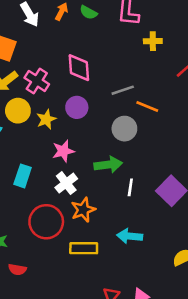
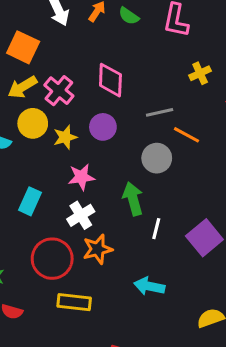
yellow cross: (153, 41) -> (200, 73), moved, turned -30
green arrow: (108, 165) -> (133, 199), turned -104
yellow rectangle: (84, 248) -> (74, 302), moved

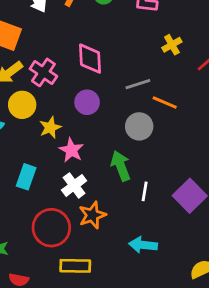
yellow star: (65, 137) -> (50, 128), moved
pink star: (81, 177) -> (71, 150), turned -30

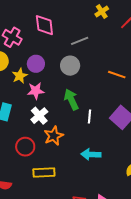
purple circle: (87, 102) -> (36, 64), moved
orange line: (165, 103) -> (117, 75), moved
gray circle: (139, 126) -> (70, 66), moved
pink star: (71, 150) -> (36, 91), turned -30
red circle: (51, 228) -> (25, 147), size x0.7

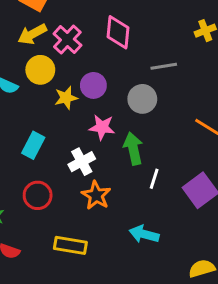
pink star: (36, 91) -> (102, 127), moved
orange star: (54, 136) -> (96, 195), turned -30
red circle: (25, 147) -> (38, 195), moved

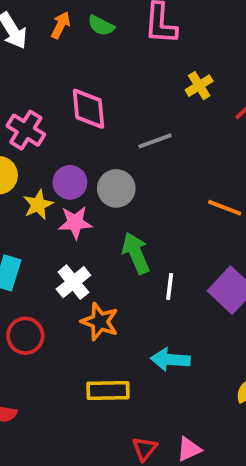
gray circle: (142, 99) -> (116, 188), moved
pink star: (102, 127) -> (75, 223), moved
yellow rectangle: (70, 245) -> (108, 390), moved

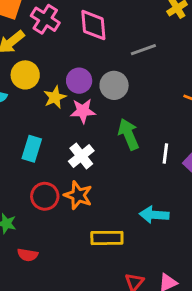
pink cross: (26, 130) -> (45, 19), moved
white line: (170, 286) -> (165, 153), moved
orange star: (100, 322) -> (78, 195), moved

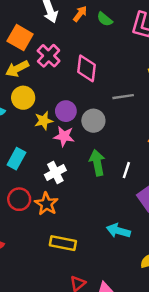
white line: (165, 153) -> (126, 170), moved
cyan arrow: (154, 215) -> (118, 231), moved

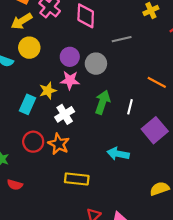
yellow star: (44, 121) -> (48, 91), moved
green arrow: (97, 163) -> (103, 102), turned 35
cyan arrow: (118, 231) -> (118, 154), moved

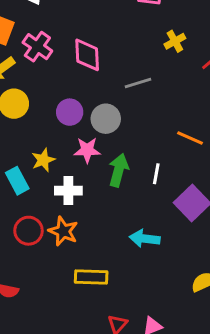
pink star: (70, 80) -> (87, 150), moved
cyan rectangle: (28, 104) -> (17, 181), turned -48
white cross: (65, 114) -> (68, 191), turned 36

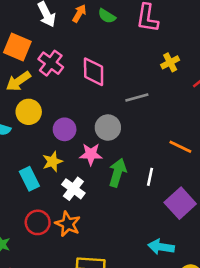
purple circle: (70, 112) -> (65, 129), moved
white cross: (68, 191) -> (73, 189), turned 35
cyan arrow: (145, 239) -> (161, 247), moved

